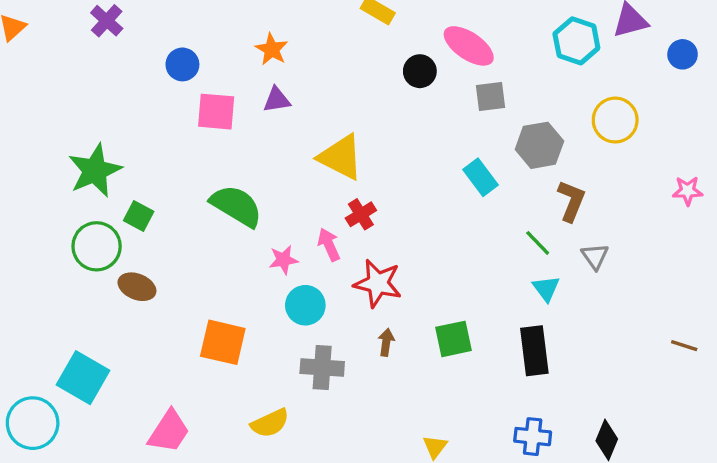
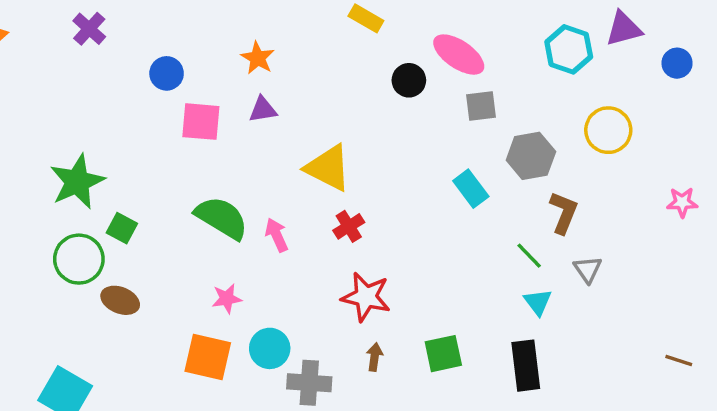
pink arrow: (329, 245) -> (277, 235), moved
pink star: (283, 260) -> (227, 299), moved
cyan circle: (305, 305) -> (270, 348), moved

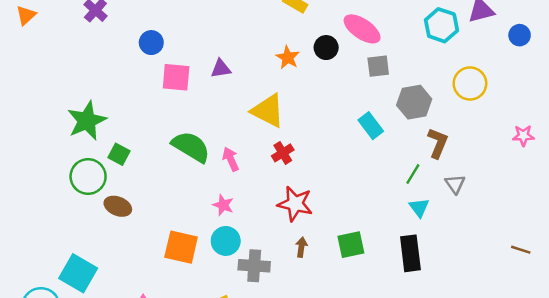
orange star: (258, 58) -> (288, 57), moved
green line: (529, 256) -> (413, 174), turned 75
pink star: (227, 299) -> (223, 205), moved, turned 30

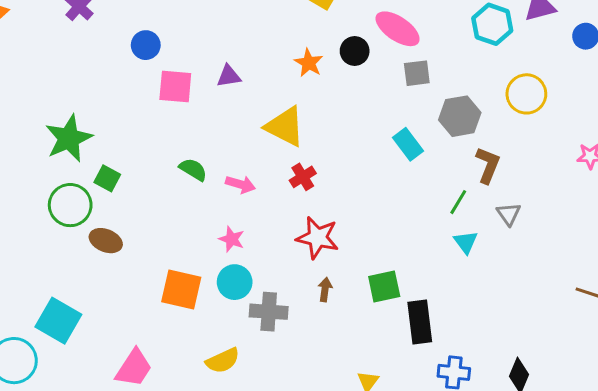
green semicircle: (191, 147) -> (193, 169), size x0.6
pink arrow: (231, 159) -> (241, 184), turned 130
black rectangle: (410, 253) -> (420, 322), moved

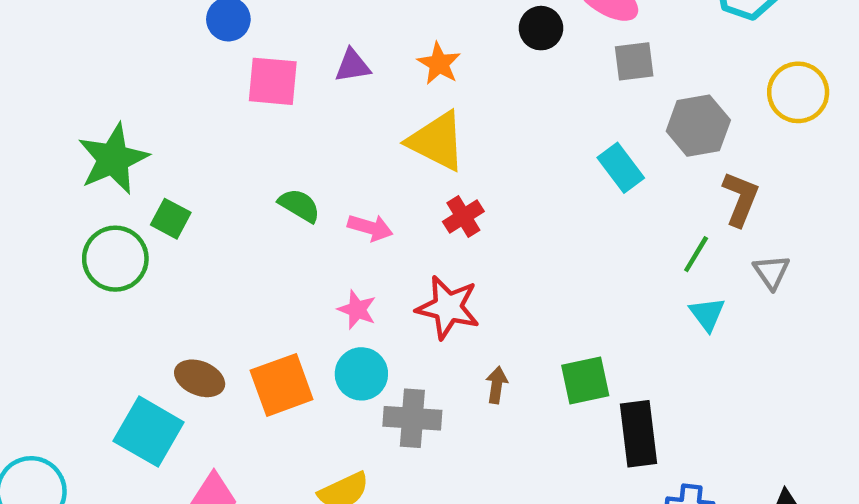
orange star: (309, 63) -> (439, 64), moved
red star: (318, 238) -> (448, 307), moved
brown ellipse: (106, 241) -> (200, 378), moved
orange square: (181, 289) -> (282, 385), turned -33
cyan square: (58, 321) -> (149, 432), moved

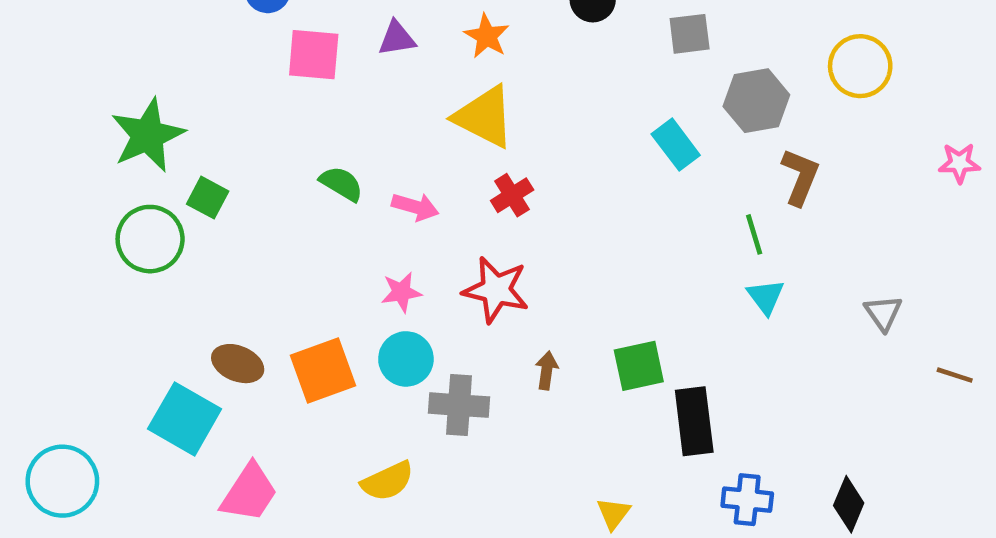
green line: (696, 254) -> (754, 234), turned -48
gray triangle: (771, 272) -> (883, 313), moved
pink star: (357, 310) -> (401, 292), turned -30

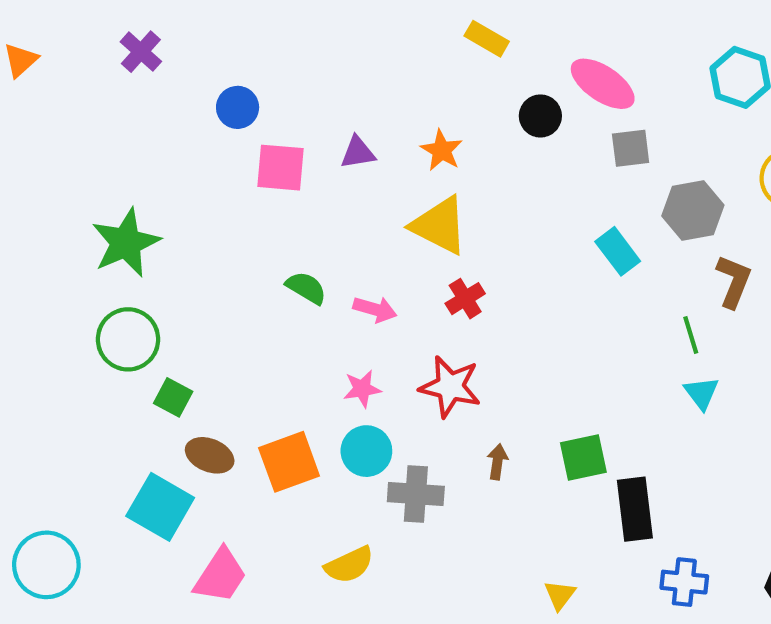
green square: (208, 198) -> (173, 397), moved

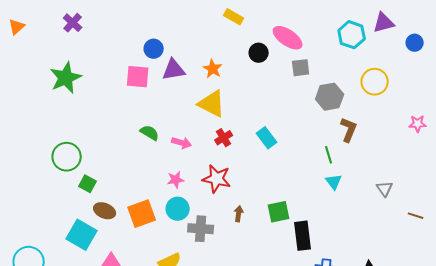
blue circle: (238, 107) -> (154, 49), moved
purple triangle: (358, 153) -> (174, 70), size x1.4
green star: (126, 243) -> (66, 78), moved
cyan rectangle: (618, 251) -> (267, 138), moved

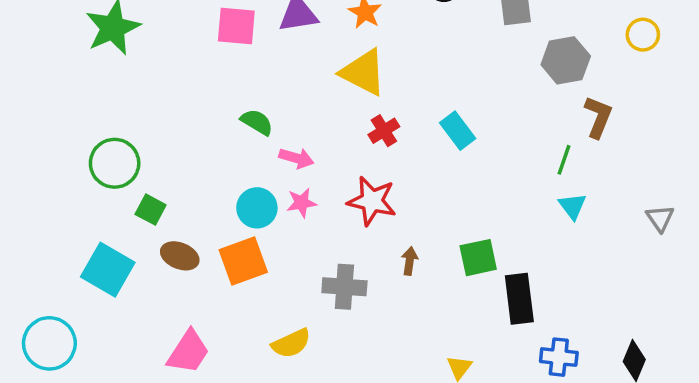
yellow circle: (375, 82) -> (643, 35), size x0.7
pink arrow: (182, 143) -> (296, 158), moved
green line: (329, 155) -> (564, 160), turned 36
cyan circle: (178, 209) -> (257, 208), moved
cyan square: (82, 235) -> (108, 270), moved

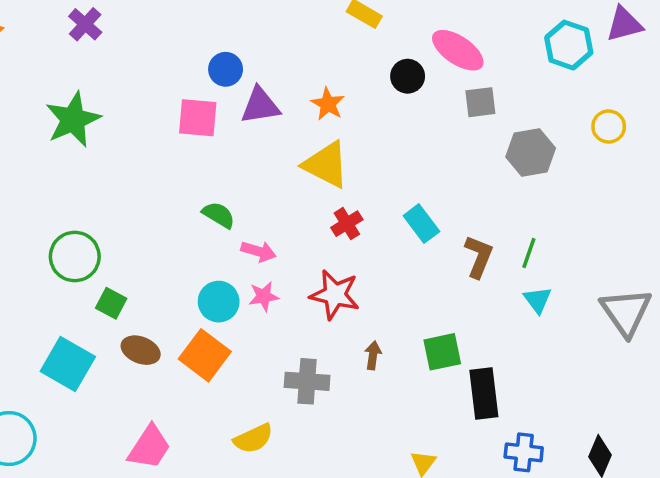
brown L-shape: (598, 117) -> (479, 257), moved
gray triangle: (660, 218) -> (626, 312), size x1.8
orange square: (243, 261) -> (205, 355), turned -33

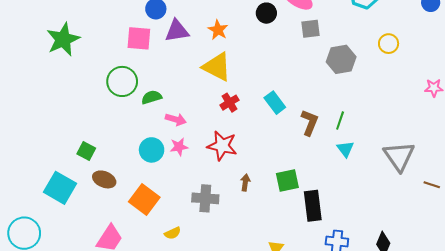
green semicircle: (219, 215) -> (152, 97), turned -48
green circle: (75, 257) -> (122, 81), moved
orange square: (205, 355) -> (144, 199), moved
yellow semicircle: (253, 439) -> (173, 233), size x0.7

